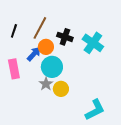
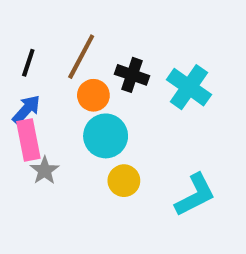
blue arrow: (34, 54) -> (26, 109), moved
gray star: (46, 84) -> (45, 170), moved
cyan L-shape: (95, 110) -> (195, 195), moved

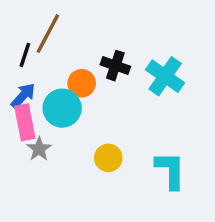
brown line: (81, 57) -> (48, 34), moved
cyan circle: (106, 136) -> (62, 108), moved
cyan L-shape: (195, 195) -> (170, 170), turned -63

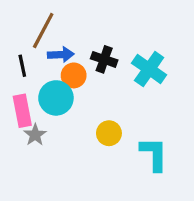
black line: (25, 55) -> (22, 66), moved, turned -30
blue arrow: (23, 96) -> (61, 55), moved, turned 45
yellow circle: (108, 158) -> (109, 133), moved

